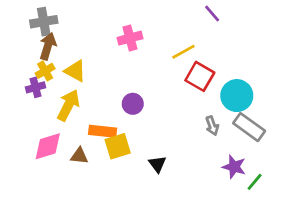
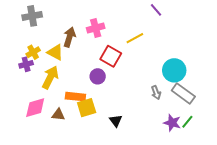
brown arrow: (48, 46) -> (69, 37), moved
red square: (200, 76) -> (111, 56), moved
green line: (255, 182) -> (187, 122), moved

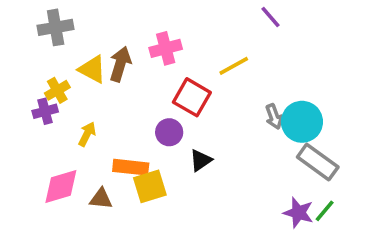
yellow triangle: (55, 52) -> (92, 69), moved
yellow arrow: (50, 77) -> (87, 134), size x0.6
gray arrow: (156, 93) -> (274, 117), moved
black triangle: (116, 121) -> (201, 160), moved, turned 32

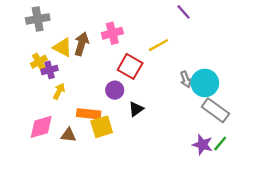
purple cross: (45, 111) -> (50, 70), moved

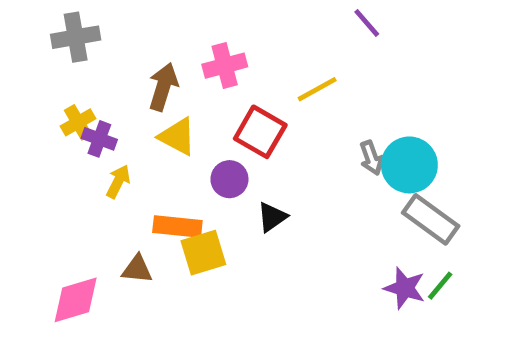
yellow triangle: (63, 47) -> (177, 137), moved
purple cross: (50, 70) -> (99, 139), turned 35
pink diamond: (41, 127) -> (76, 300), moved

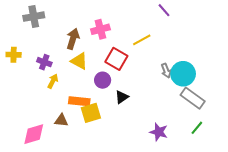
yellow cross: (78, 122) -> (14, 55), moved, turned 32
purple star: (405, 288) -> (159, 132), moved

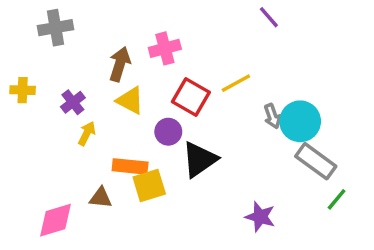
yellow line: (142, 40) -> (236, 83), moved
purple cross: (44, 62) -> (73, 102), turned 32
black triangle: (122, 97) -> (200, 159), size x1.6
green line: (197, 128) -> (337, 199), moved

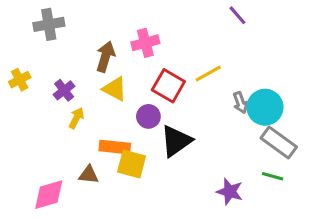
yellow cross: (23, 90) -> (20, 80), turned -30
yellow square: (149, 185) -> (132, 164), turned 32
green line: (337, 199) -> (273, 176), moved, turned 65

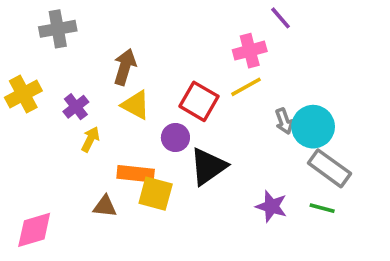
pink cross: (145, 43) -> (250, 51), moved
yellow cross: (20, 80) -> (23, 94), size x1.4
purple star: (230, 192) -> (271, 206), moved
pink diamond: (49, 195) -> (34, 230), moved

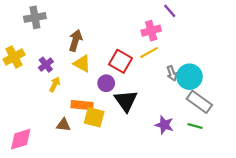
black triangle: (208, 166) -> (126, 101), turned -30

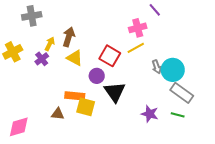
yellow arrow: (55, 84) -> (50, 44), moved

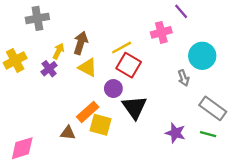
yellow line: (136, 48) -> (122, 48), moved
cyan circle: (173, 70) -> (202, 56), moved
orange rectangle: (75, 96) -> (88, 112), turned -48

